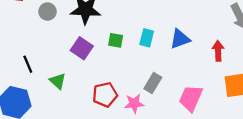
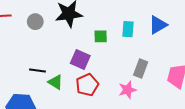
purple square: (82, 48) -> (80, 60), moved
black line: (28, 64) -> (38, 71), moved, turned -49
red pentagon: (105, 95) -> (87, 85), moved

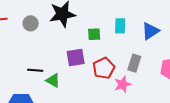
blue triangle: (158, 25) -> (150, 31), moved
purple square: (80, 60) -> (76, 58), turned -30
red pentagon: (87, 85) -> (104, 68), moved

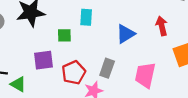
cyan rectangle: (120, 26) -> (86, 17), moved

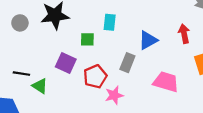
purple square: (44, 60) -> (66, 63), turned 30
gray rectangle: (107, 68) -> (127, 63), moved
pink trapezoid: (145, 75) -> (166, 82), turned 92

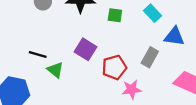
cyan rectangle: (110, 22) -> (152, 13), moved, turned -56
green square: (87, 39) -> (115, 15), moved
blue triangle: (148, 40) -> (174, 37), turned 30

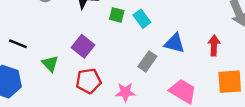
cyan rectangle: (152, 13) -> (142, 19), moved
black line: (38, 54) -> (18, 44), moved
red pentagon: (114, 67) -> (88, 81), moved

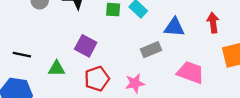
gray rectangle: (147, 61) -> (151, 50), turned 42
green triangle: (50, 64) -> (57, 68), turned -36

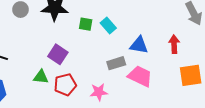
green triangle: (57, 68) -> (41, 77), moved
pink trapezoid: (191, 72) -> (140, 76), moved

